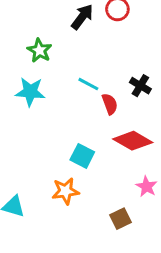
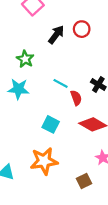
cyan square: (82, 156) -> (51, 124), moved
orange star: (65, 191) -> (44, 161), size x1.4

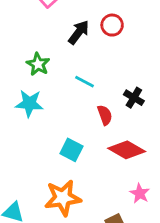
cyan line: (61, 83) -> (85, 82), moved

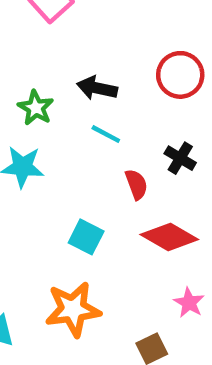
red circle: (112, 25) -> (180, 75), moved, size x1.4
black arrow: (79, 32) -> (97, 88), moved, turned -115

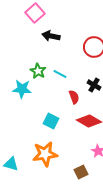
black arrow: (97, 88) -> (51, 36), moved
green star: (36, 108) -> (38, 71), moved

